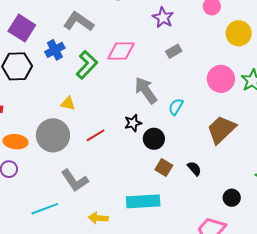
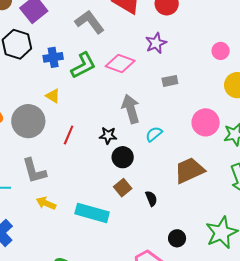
purple star: (163, 18) -> (156, 43), moved
blue cross: (55, 50) -> (53, 57), moved
red line: (96, 135) -> (69, 135), turned -54
yellow arrow: (98, 218) -> (46, 203), moved

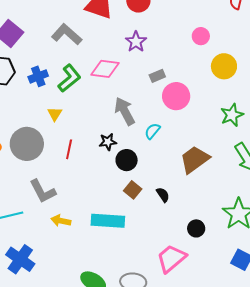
yellow triangle: (53, 96) -> (55, 114), moved, turned 42
pink circle: (206, 122) -> (176, 96), moved

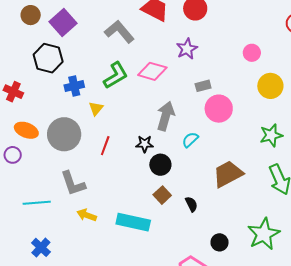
blue cross: (38, 76) -> (74, 86), moved
gray arrow: (125, 111) -> (166, 116), turned 36
blue cross: (20, 259) -> (41, 247), size x0.7

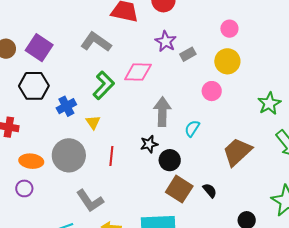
gray rectangle: (203, 86) -> (188, 54), moved
yellow circle: (270, 86) -> (227, 61), moved
pink circle: (219, 109) -> (212, 91), size x0.7
brown square: (162, 195) -> (179, 189), size x1.5

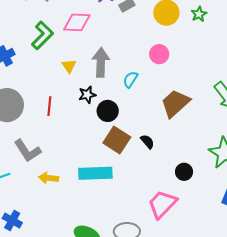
pink circle: (212, 91) -> (159, 54), moved
green star: (269, 103) -> (199, 14), moved, size x0.7
yellow triangle: (93, 122) -> (69, 66), moved

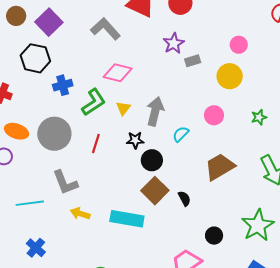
green star: (199, 14) -> (259, 117), moved
pink diamond: (77, 22) -> (118, 73), moved
green L-shape: (42, 35) -> (94, 102), moved

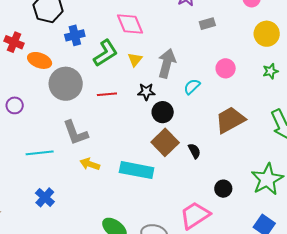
gray rectangle: (193, 61) -> (207, 24), moved
pink diamond: (118, 73) -> (130, 24), turned 52
yellow circle: (230, 76) -> (267, 34), moved
orange ellipse: (17, 131) -> (40, 60), moved
red line: (96, 143) -> (107, 94), turned 66

